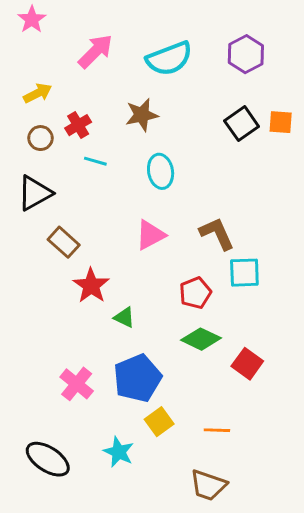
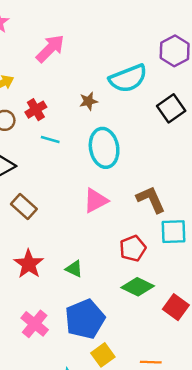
cyan semicircle: (169, 59) -> (128, 78), moved
brown star: (142, 115) -> (89, 101), size x0.7
cyan ellipse: (161, 171) -> (104, 148), size x1.4
red star: (91, 286) -> (29, 264), moved

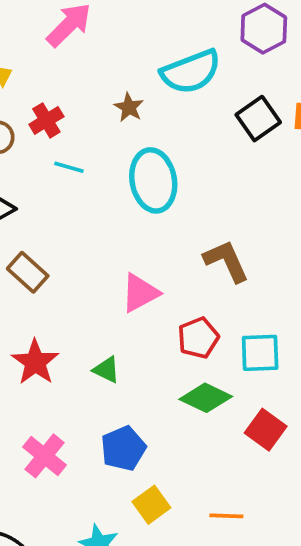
brown star: (89, 101) -> (129, 107), turned -30
pink triangle: (96, 201) -> (140, 293), moved
cyan square: (174, 232) -> (260, 353), moved
blue pentagon: (85, 319) -> (123, 448), size x0.7

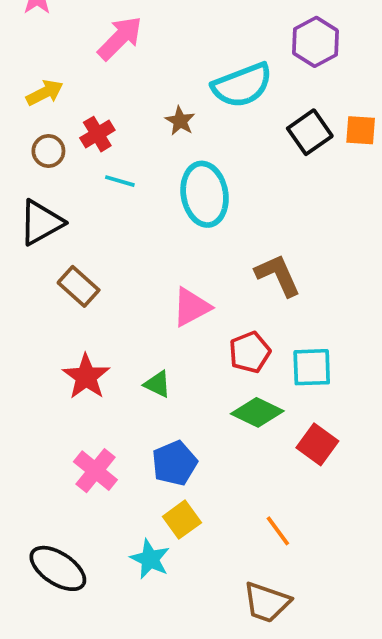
yellow square: (151, 505) -> (182, 520), moved
orange line: (226, 516) -> (278, 531), turned 52

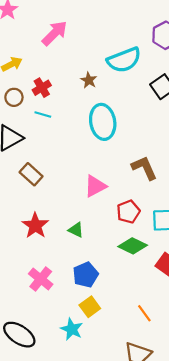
cyan line: (120, 181) -> (43, 114), moved

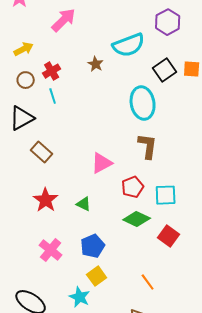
cyan line: (43, 114) -> (53, 96), turned 56
cyan ellipse: (103, 122) -> (143, 103), moved
brown L-shape: (144, 168) -> (148, 146), turned 32

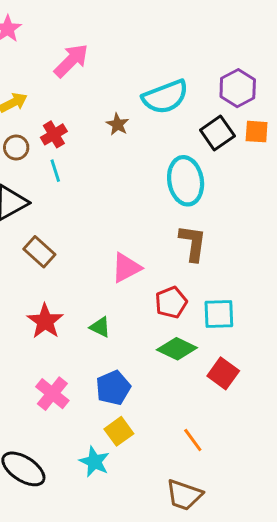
purple hexagon: (168, 22) -> (238, 88), moved

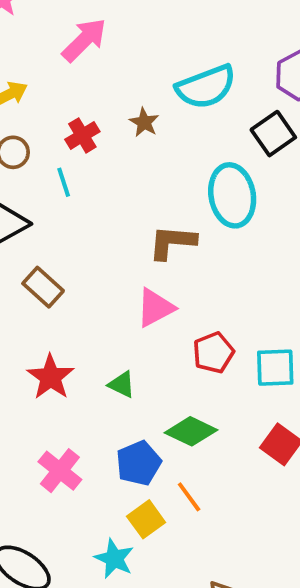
red cross: (54, 134) -> (82, 135), moved
brown L-shape: (193, 243) -> (172, 242), moved, turned -93
green diamond: (177, 349) -> (191, 431), moved
orange line: (193, 440) -> (189, 497), moved

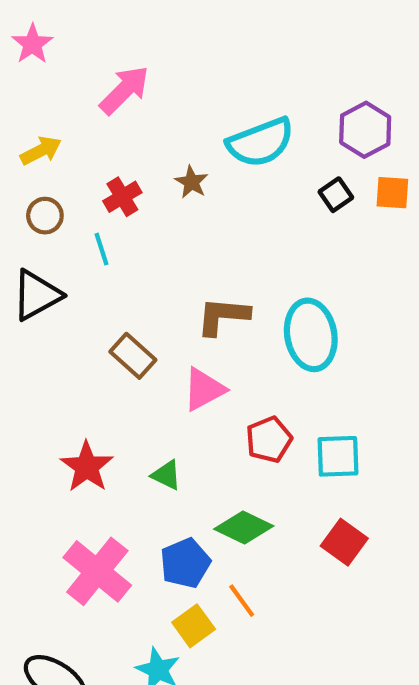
black square: (273, 134) -> (336, 195), size x0.7
cyan ellipse: (232, 195) -> (311, 335), moved
brown rectangle: (43, 287) -> (133, 356), moved
pink cross: (60, 471) -> (97, 571), size x1.4

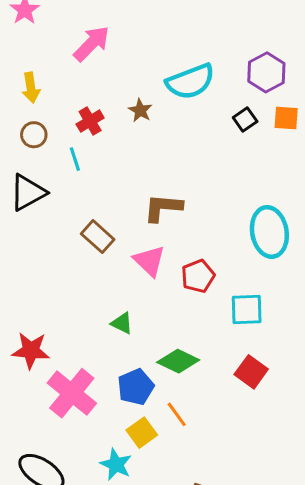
yellow arrow: (41, 151) -> (31, 88), turned 108
cyan ellipse: (311, 335) -> (269, 232), moved
pink triangle: (204, 389) -> (149, 261), turned -48
red pentagon: (269, 440) -> (198, 276), moved
red star: (87, 467) -> (31, 351), moved, turned -30

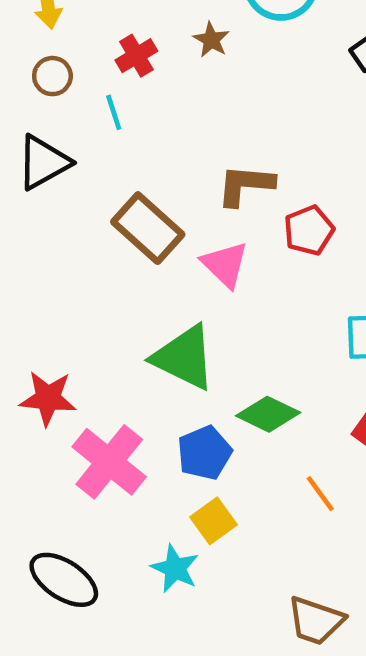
brown rectangle: (98, 237) -> (148, 228), size x1.4
red pentagon: (198, 276) -> (309, 230), moved
green triangle: (122, 323) -> (184, 357), size x2.0
orange line: (177, 414) -> (320, 494), moved

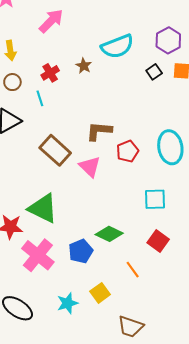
green triangle: (184, 357) -> (43, 208), moved
yellow square: (214, 521) -> (100, 293), moved
cyan star: (175, 569) -> (67, 303), turned 30

